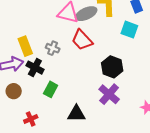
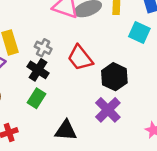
red trapezoid: (82, 40) -> (80, 58), moved
black cross: (35, 68) -> (38, 70), moved

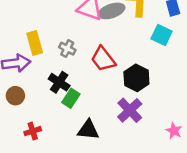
black cross: (38, 70) -> (59, 82), moved
green rectangle: (37, 98) -> (71, 98), moved

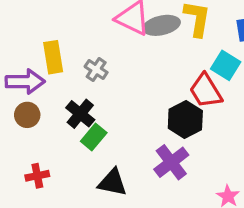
red trapezoid: (103, 59) -> (206, 91), moved
brown circle: (15, 96) -> (27, 115), moved

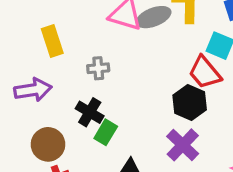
yellow rectangle: (53, 57) -> (52, 41), moved
gray cross: (96, 70) -> (98, 68), turned -30
brown circle: (27, 115) -> (48, 144), moved, size x1.4

